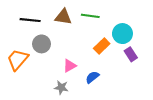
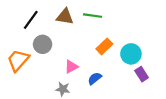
black line: (30, 20) -> (31, 20), turned -60
cyan circle: (122, 34) -> (131, 54), moved
purple rectangle: (131, 54) -> (142, 74), moved

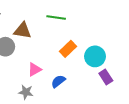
brown triangle: (65, 17) -> (23, 30), moved

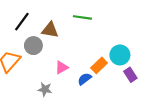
orange rectangle: (68, 49) -> (99, 65), moved
gray star: (26, 92) -> (45, 89), moved

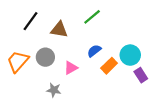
green line: (82, 17) -> (92, 17), turned -48
gray circle: (33, 46) -> (45, 57), moved
blue semicircle: (84, 79) -> (94, 51), moved

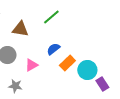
cyan circle: (130, 55) -> (87, 70), moved
purple rectangle: (141, 75) -> (102, 84), moved

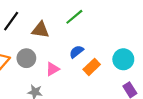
cyan circle: (87, 70) -> (123, 59), moved

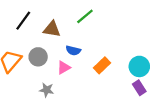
blue semicircle: (76, 52) -> (73, 50), moved, turned -128
cyan circle: (123, 59) -> (139, 66), moved

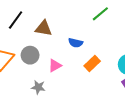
green line: (85, 16) -> (100, 14), moved
blue semicircle: (73, 50) -> (76, 43), moved

